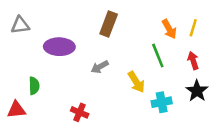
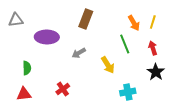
cyan cross: (162, 102) -> (128, 92), moved
red triangle: (16, 110) -> (24, 94), moved
red cross: (80, 112) -> (63, 89), turned 32

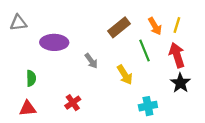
brown rectangle: (86, 19) -> (119, 27), moved, turned 30
red arrow: (153, 48) -> (177, 55), size x1.5
gray arrow: (79, 53) -> (91, 61), turned -96

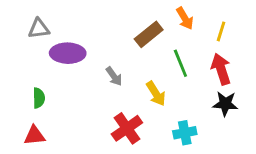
gray triangle: (18, 23) -> (39, 29), moved
orange arrow: (155, 26) -> (185, 18), moved
black star: (180, 83) -> (225, 104), turned -30
red cross: (73, 103) -> (127, 128), moved, size x1.5

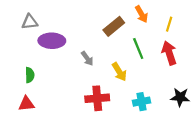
black star: (225, 104) -> (180, 97), moved
red cross: (127, 128) -> (97, 98), turned 30

